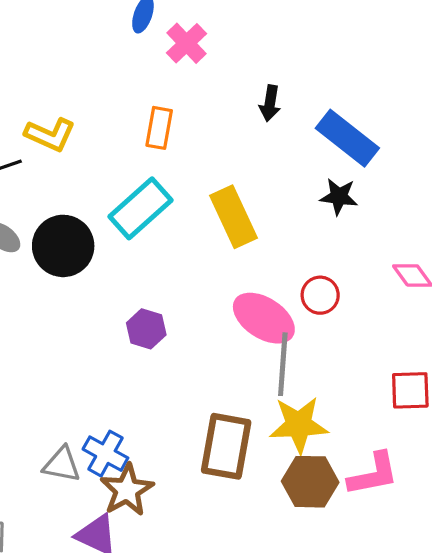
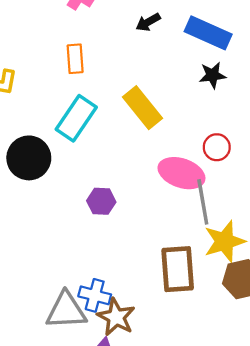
black arrow: (270, 103) -> (148, 22), turned 65
gray triangle: (62, 464) -> (66, 311), size x1.5

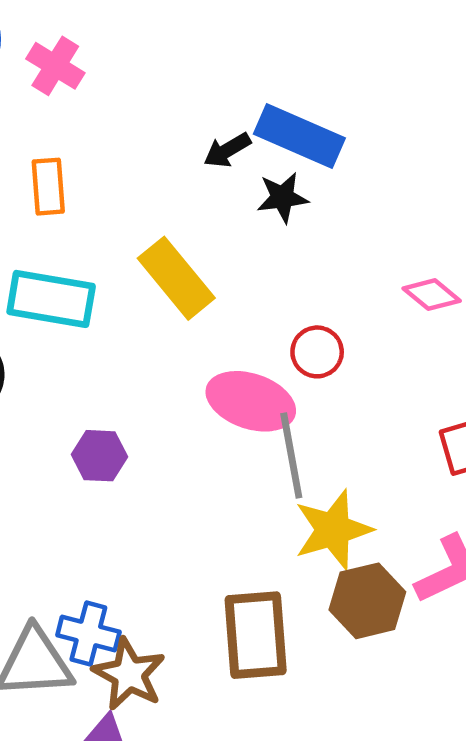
black arrow: (148, 22) -> (227, 150), moved
black star: (212, 75) -> (282, 197), moved
cyan rectangle: (76, 118) -> (51, 299), turned 66
brown rectangle: (178, 269) -> (256, 635), moved

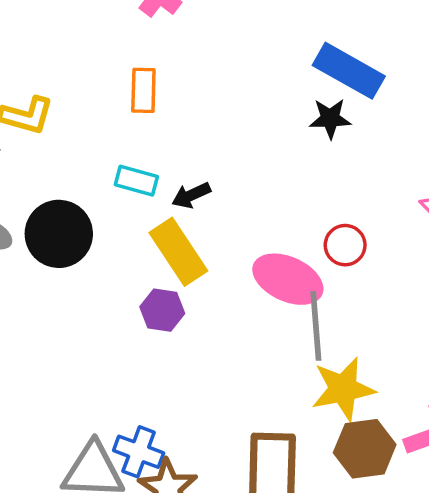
black arrow: (227, 150) -> (191, 195), moved
yellow rectangle: (176, 278) -> (178, 252), moved
cyan rectangle: (51, 299) -> (136, 181), size x0.6

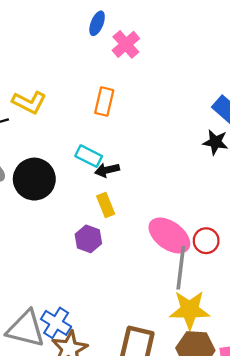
black arrow: (191, 195) -> (107, 170), moved
red circle: (345, 245) -> (206, 241), moved
yellow rectangle: (178, 252) -> (106, 205), size x0.6

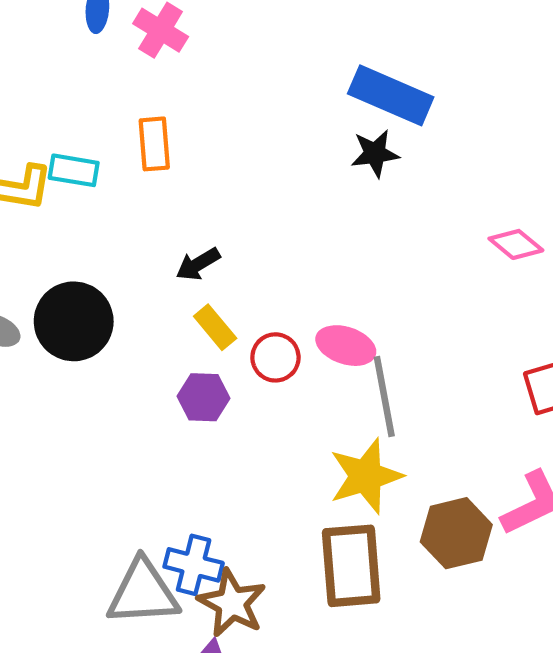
cyan rectangle: (89, 156) -> (74, 170), moved
pink ellipse: (169, 236) -> (346, 346), size x0.7
red circle: (206, 241) -> (275, 357), moved
yellow star: (190, 310) -> (366, 476), moved

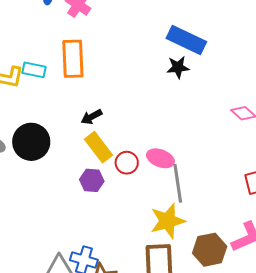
orange rectangle: (154, 144) -> (73, 59), size x1.5
yellow rectangle: (215, 327) -> (98, 147), size x1.4

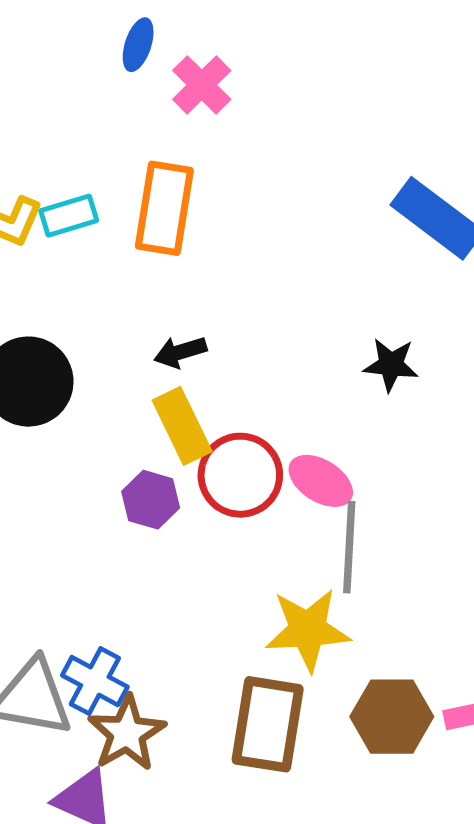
black star: (178, 67) -> (391, 365), moved
cyan rectangle: (34, 70) -> (69, 216), turned -40
red circle: (127, 163) -> (240, 475), size x1.5

